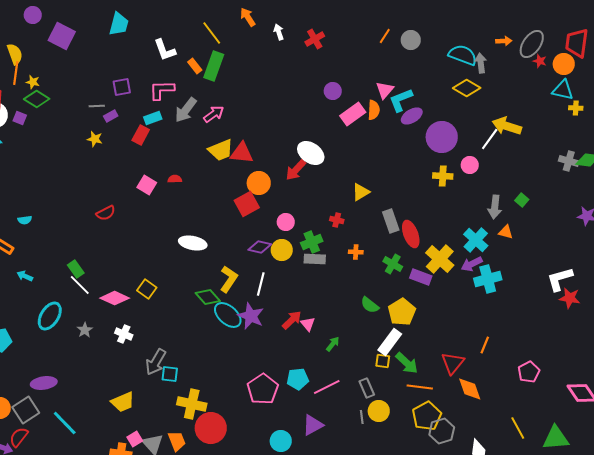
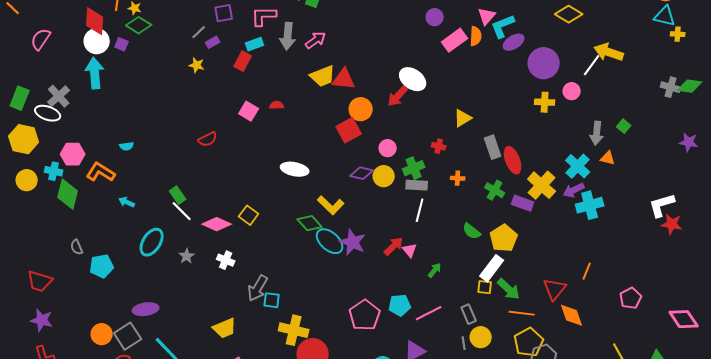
gray line: (97, 106) -> (199, 32), turned -42
gray arrow: (186, 110) -> (288, 36), turned -32
yellow L-shape: (229, 279) -> (331, 205), turned 100
white line: (261, 284) -> (420, 210), moved

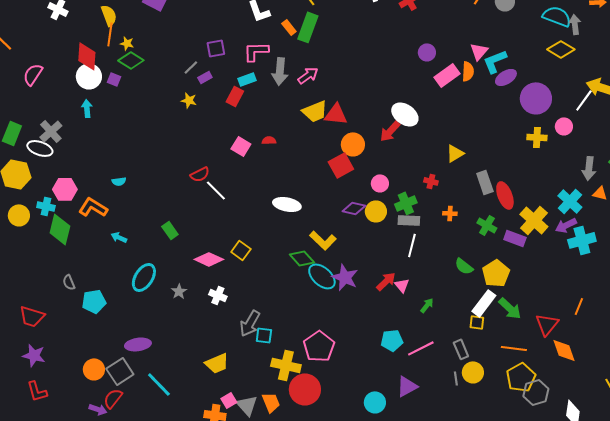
cyan arrow: (95, 73) -> (87, 108), size x0.6
white line: (182, 211) -> (216, 190), moved
green arrow: (509, 289) -> (510, 308), moved
pink pentagon: (365, 315) -> (319, 346), moved

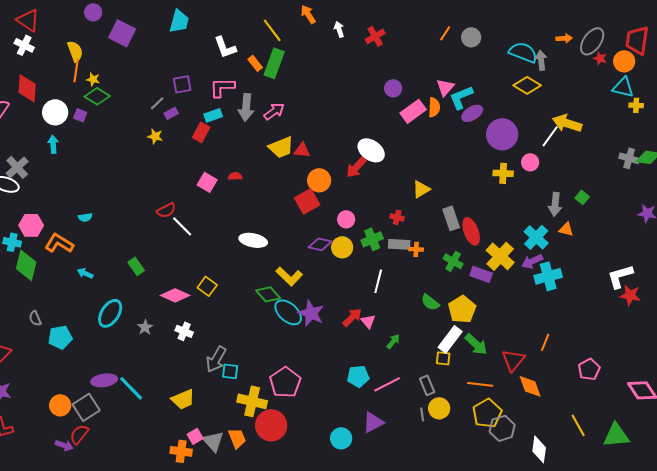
red diamond: (87, 56) -> (27, 88), moved
red triangle: (336, 114) -> (302, 150), size x0.7
gray rectangle: (409, 220) -> (399, 244), moved
cyan line: (159, 384) -> (131, 388), moved

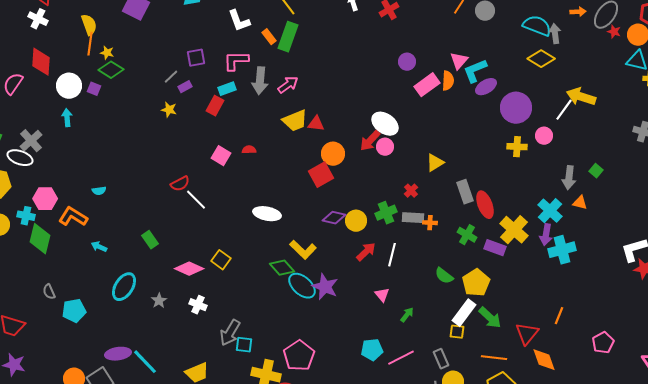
red cross: (397, 217) -> (411, 191), turned 32
pink circle: (346, 219) -> (385, 147), moved
purple arrow: (532, 261) -> (546, 235), turned -55
red arrow: (352, 317) -> (366, 252), moved

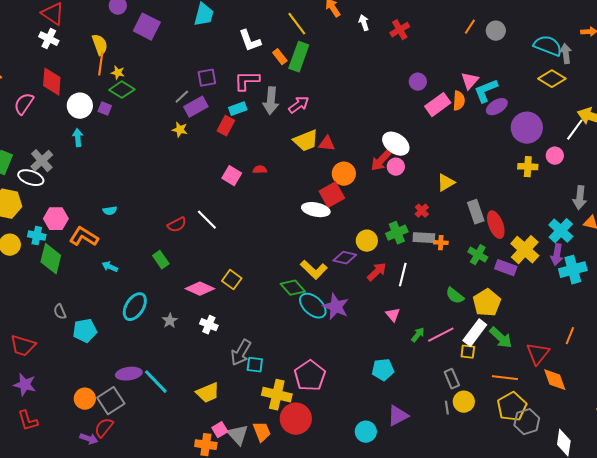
purple rectangle: (185, 87) -> (196, 107), size x1.6
red semicircle: (180, 184) -> (177, 225), moved
white ellipse: (267, 214) -> (316, 210), moved
purple diamond: (334, 218) -> (345, 258), moved
pink line: (401, 358) -> (441, 335), moved

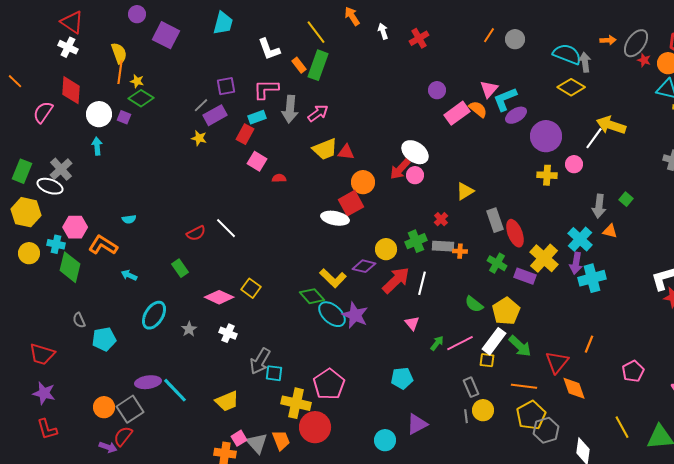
orange semicircle: (459, 101) -> (478, 109), turned -54
pink square: (232, 176) -> (257, 161), moved
red arrow: (377, 272) -> (396, 280), size x1.4

